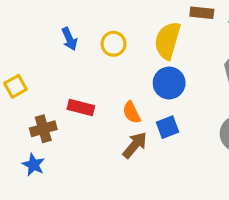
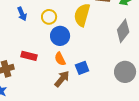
blue circle: (169, 83) -> (60, 36), moved

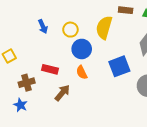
blue square: (82, 68) -> (119, 66), moved, size x1.5
brown arrow: (62, 79) -> (62, 93), moved

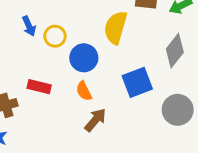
yellow circle: (70, 30) -> (55, 36), moved
brown arrow: (62, 93) -> (95, 120), moved

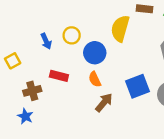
blue arrow: (29, 26) -> (46, 41), moved
blue square: (137, 82) -> (138, 86), moved

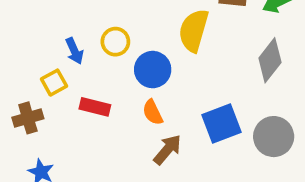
yellow square: (13, 61) -> (54, 83), moved
brown cross: (32, 91) -> (28, 118), moved

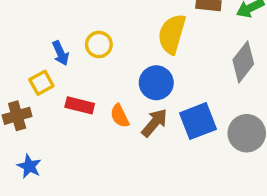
blue circle: (153, 70) -> (156, 83), moved
orange semicircle: (153, 112) -> (120, 116), moved
brown arrow: (168, 150) -> (155, 123), moved

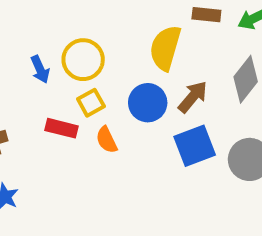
yellow circle: (99, 44) -> (83, 60), size x1.4
yellow square: (41, 83) -> (91, 103), moved
brown arrow: (155, 123) -> (193, 97), moved

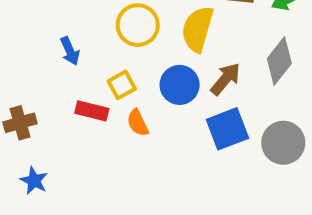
yellow circle: (83, 60) -> (138, 25), moved

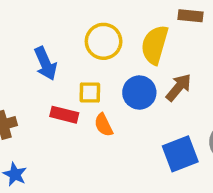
blue arrow: (70, 51) -> (46, 64), size x1.4
yellow square: (122, 85) -> (90, 92), turned 30
blue square: (227, 129) -> (180, 154), moved

